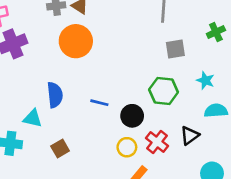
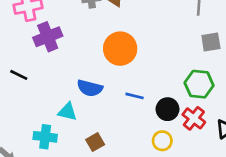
orange circle: (76, 41) -> (120, 49), moved
blue semicircle: (55, 95) -> (90, 88), turned 110
red cross: (157, 142) -> (194, 118), moved

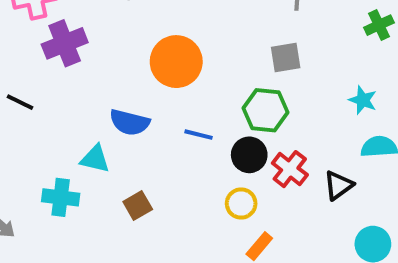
gray square: (211, 42) -> (286, 57), moved
green hexagon: (199, 84) -> (265, 110), moved

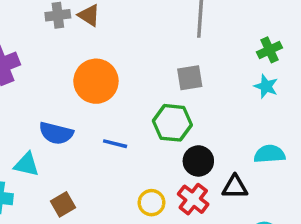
cyan star: (363, 100) -> (266, 86), moved
black circle: (249, 155) -> (198, 161), moved
red cross: (290, 169) -> (193, 199), moved
black triangle: (338, 185) -> (235, 187), turned 36

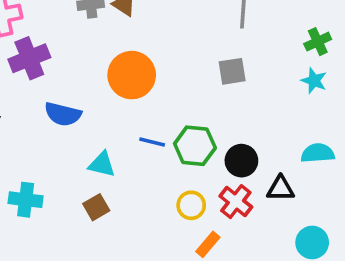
green hexagon: (172, 123) -> (195, 146), moved
blue semicircle: (56, 133) -> (63, 114), moved
cyan triangle: (27, 164) -> (102, 164), moved

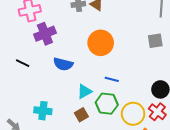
green hexagon: (195, 146) -> (107, 104), moved
cyan triangle: (102, 164) -> (84, 91), turned -42
yellow circle: (191, 205) -> (133, 114), size x1.5

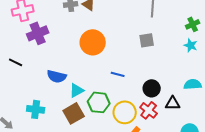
blue semicircle: (63, 64) -> (57, 76), moved
blue line: (112, 79) -> (118, 74), moved
brown square: (81, 115) -> (74, 113), size x1.5

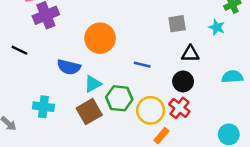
orange circle: (93, 42) -> (100, 38), moved
cyan star: (191, 45) -> (217, 27), moved
black triangle: (173, 103) -> (190, 54), moved

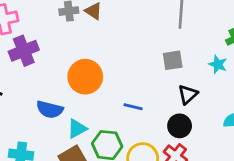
black triangle: (190, 54) -> (188, 94), turned -42

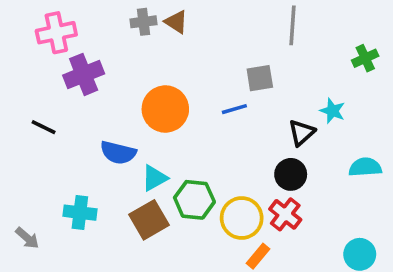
gray square: (173, 60) -> (260, 78), moved
cyan star: (218, 64) -> (332, 111), moved
blue line: (133, 107) -> (234, 109), moved, turned -30

